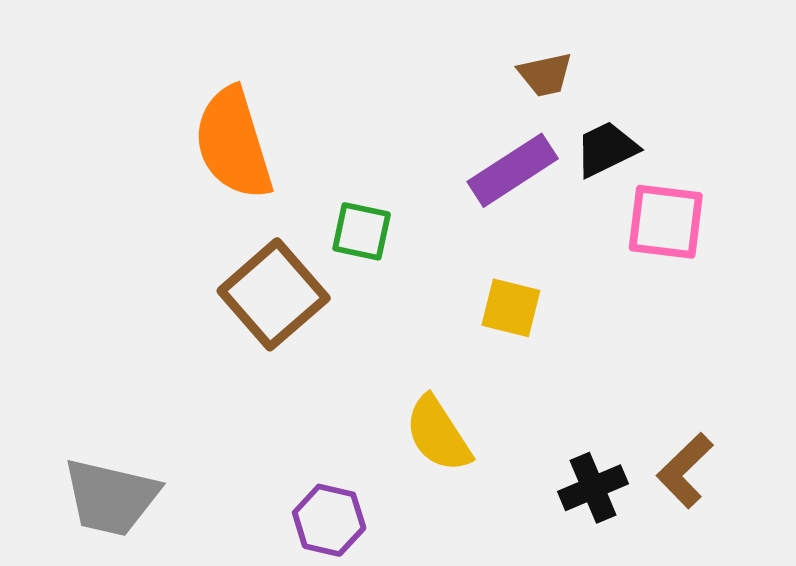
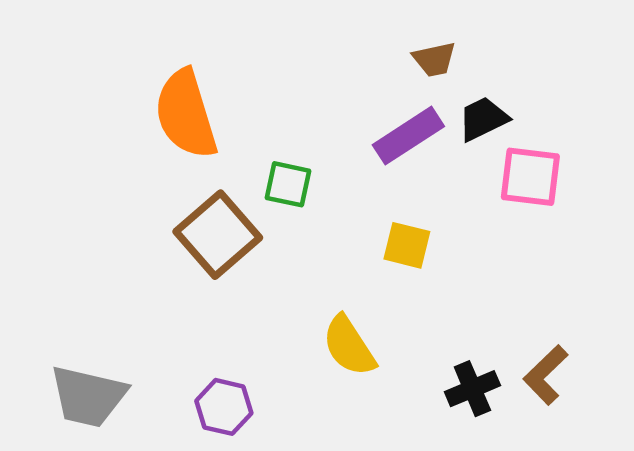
purple hexagon: (329, 520) -> (224, 407), moved

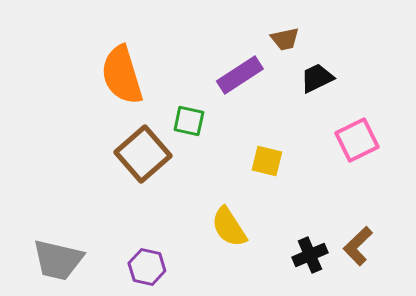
purple rectangle: (408, 136) -> (240, 75), moved
pink square: (530, 177) -> (357, 140), moved, turned -33

